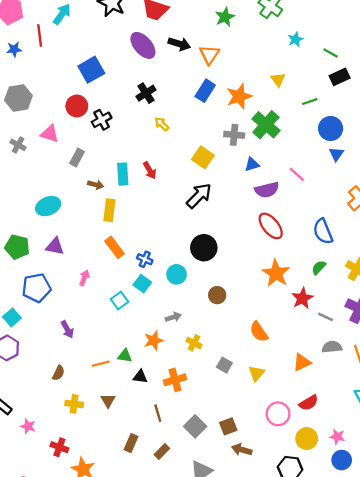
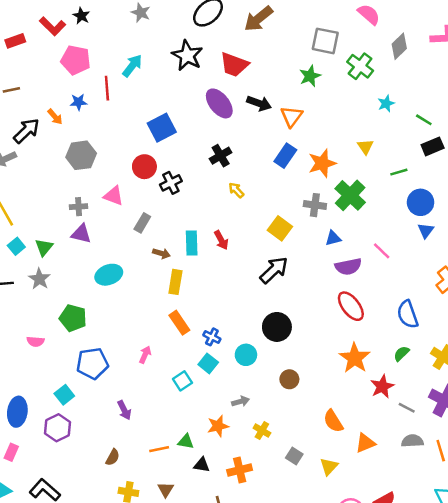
gray cross: (18, 145) -> (79, 207), turned -35
purple triangle: (55, 246) -> (81, 234), moved
orange triangle: (302, 362) -> (365, 443), moved

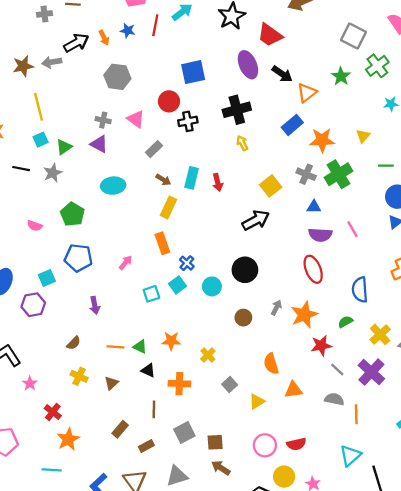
green star: (310, 76) -> (341, 76), moved, turned -30
black cross: (221, 156) -> (237, 110), size x1.4
gray arrow: (240, 401) -> (276, 308), moved, turned -64

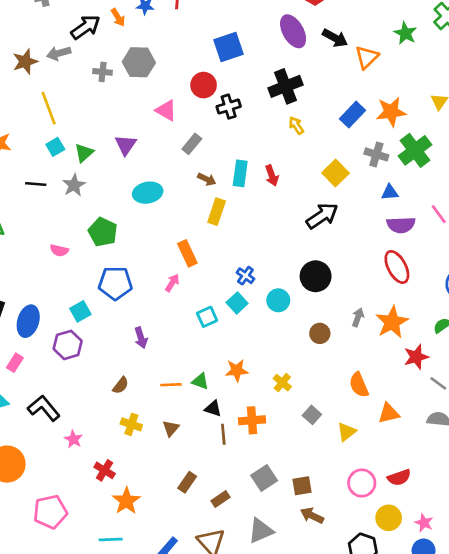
gray cross: (103, 120) -> (103, 72), moved
blue rectangle: (292, 125) -> (352, 115), moved
purple triangle: (99, 144) -> (126, 145), turned 42
orange rectangle: (162, 243) -> (187, 253), moved
brown line: (154, 409) -> (223, 434), moved

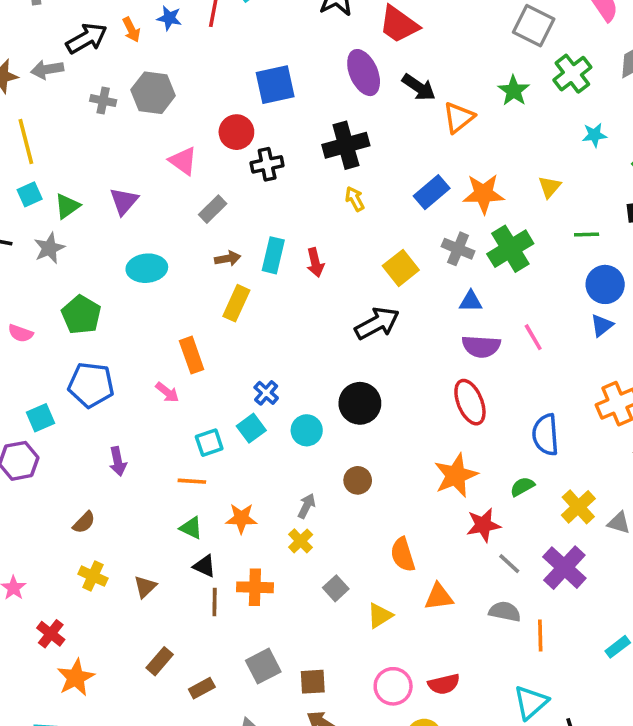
brown arrow: (207, 179) -> (228, 258), turned -42
pink arrow: (172, 283) -> (167, 392), turned 90
gray arrow: (358, 317) -> (306, 506), moved
orange line: (171, 385) -> (192, 481), moved

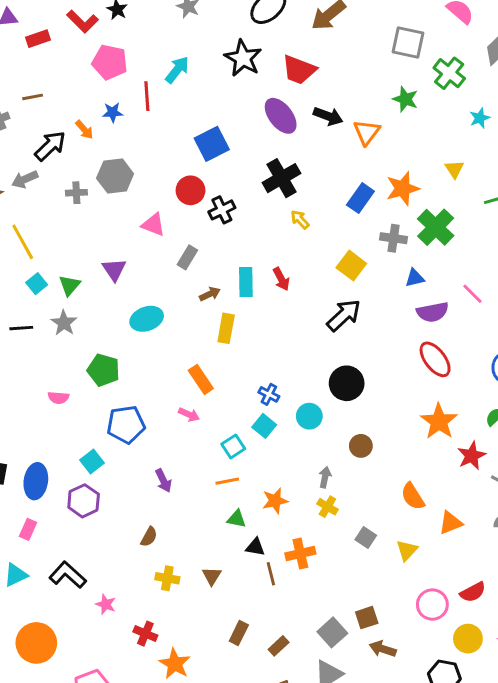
gray square: (263, 666) -> (332, 632), moved

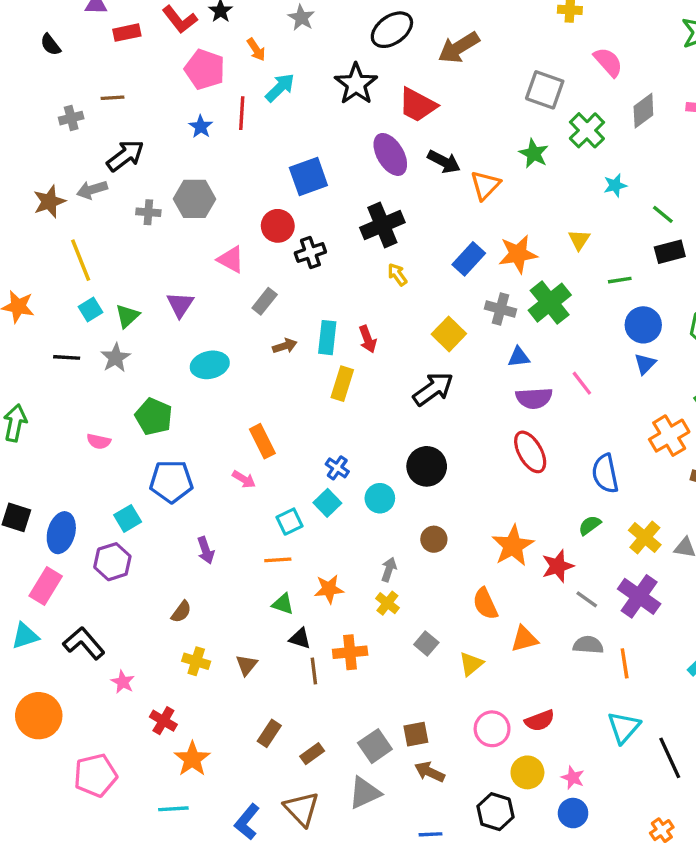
blue star: (113, 112) -> (201, 127), turned 30
orange arrow: (84, 130) -> (256, 50), moved
yellow rectangle: (226, 328) -> (342, 384), moved
orange star: (439, 421) -> (513, 546), moved
pink rectangle: (28, 529) -> (46, 586), size x1.5

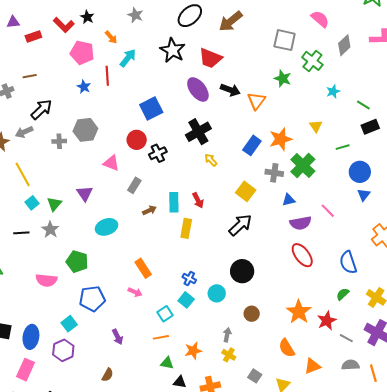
pink semicircle: (99, 441) -> (46, 280), size x1.5

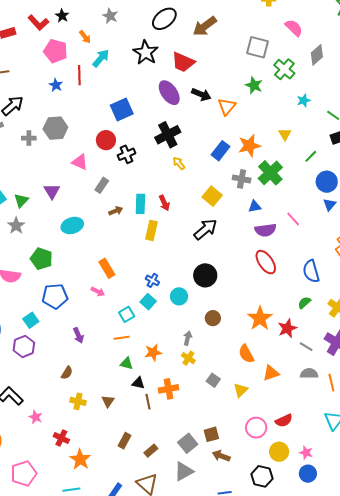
green line: (343, 147) -> (311, 156), turned -32

